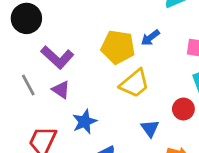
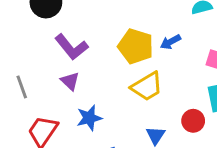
gray line: (28, 85) -> (22, 87), moved

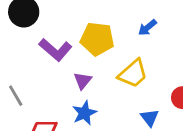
yellow pentagon: (136, 46) -> (97, 39), moved
purple triangle: (70, 81) -> (83, 81), moved, turned 36

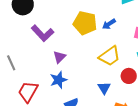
yellow pentagon: (97, 39) -> (85, 23), moved
yellow trapezoid: (133, 74) -> (110, 56), moved

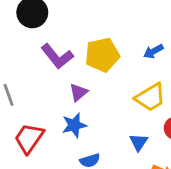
yellow pentagon: (85, 23) -> (102, 55), moved, turned -30

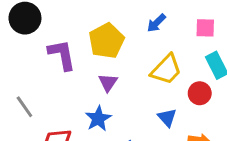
purple L-shape: (57, 56) -> (62, 55), turned -136
purple triangle: (78, 92) -> (108, 83), moved

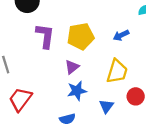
yellow trapezoid: (166, 70) -> (117, 71), turned -45
blue star: (98, 119) -> (77, 91), moved

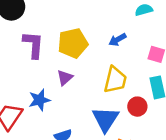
blue star: (77, 91) -> (39, 100), moved
blue triangle: (106, 106) -> (105, 119), size x1.6

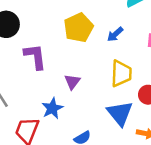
yellow pentagon: (73, 43) -> (79, 28), moved

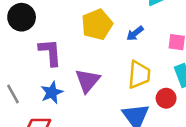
purple triangle: (72, 82) -> (88, 81), size x1.5
blue star: (52, 108) -> (52, 92), moved

